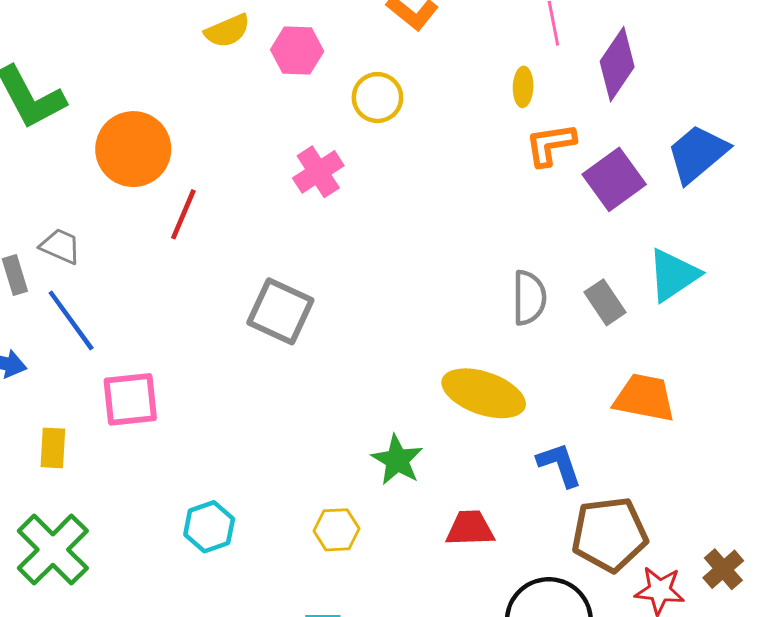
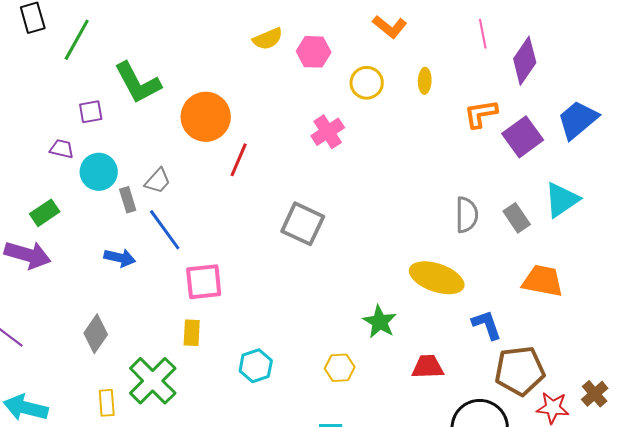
yellow ellipse: (523, 87) -> (425, 81), moved
gray trapezoid: (60, 246) -> (158, 181), turned 108
yellow rectangle: (53, 448) -> (192, 333), moved

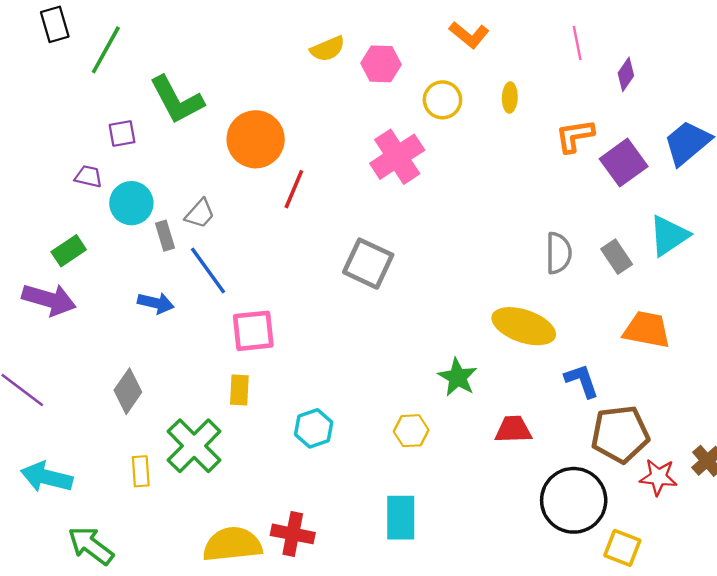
purple diamond: (525, 61) -> (626, 74), size x0.6
pink cross: (328, 132) -> (397, 157), size x1.4

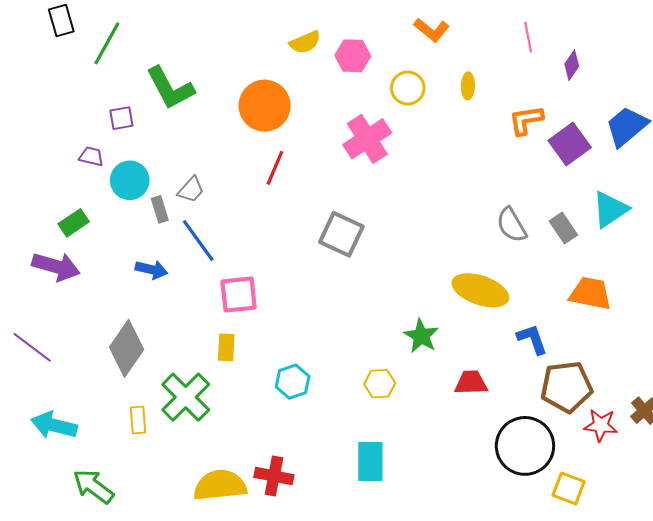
orange circle: (256, 139) -> (265, 106), moved
gray semicircle: (559, 253) -> (511, 225), turned 150
gray diamond: (128, 391) -> (127, 348), size x1.4

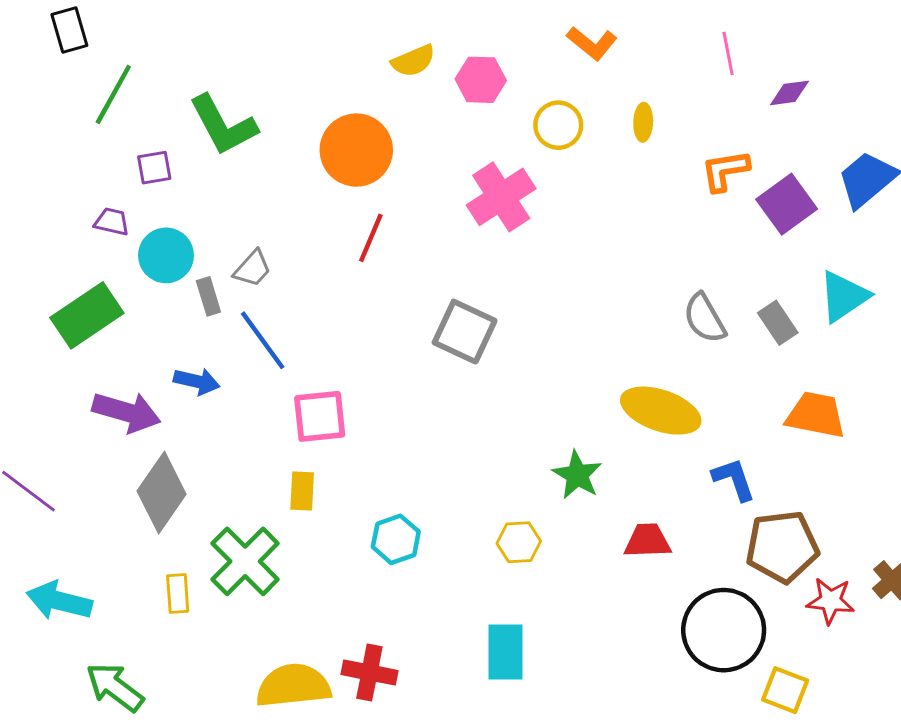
green line: (107, 43) -> (113, 94), moved
purple diamond: (572, 65) -> (789, 93), turned 48
green rectangle: (74, 223) -> (87, 315), size x1.6
purple arrow: (56, 266) -> (126, 412), moved

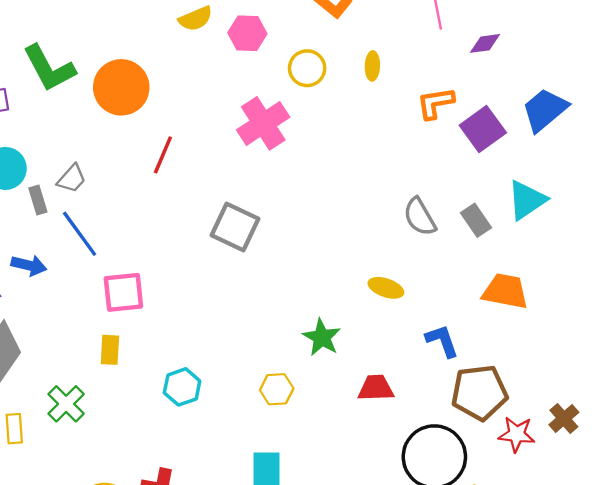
orange circle: (356, 150) -> (121, 87), moved
yellow ellipse: (661, 411) -> (386, 288), size x0.6
green cross: (245, 561) -> (66, 404), size x0.7

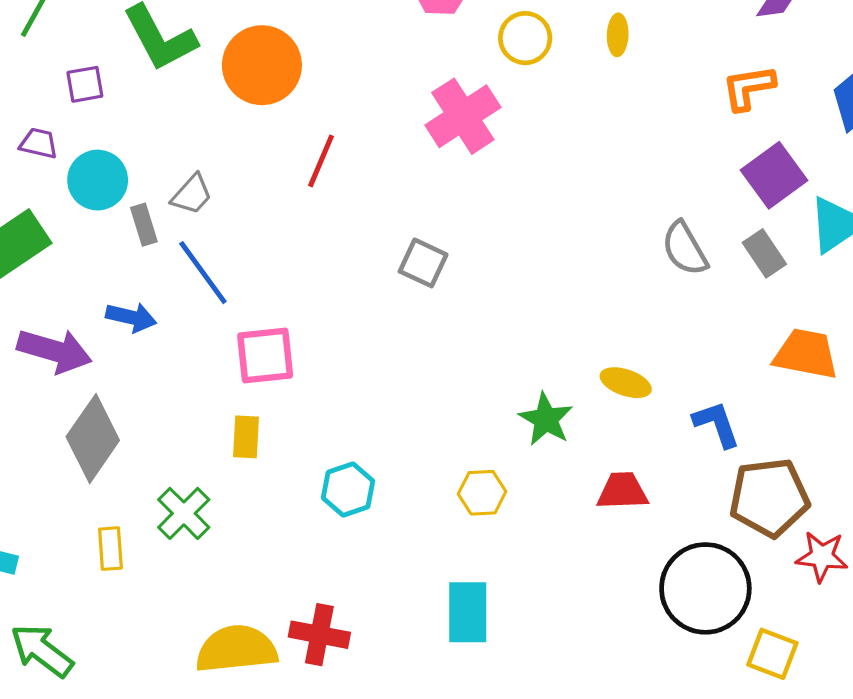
orange L-shape: (435, 103) -> (748, 88), moved
purple square: (483, 129) -> (774, 175), moved
gray square: (235, 227) -> (423, 263), size x0.7
yellow ellipse: (386, 288) -> (626, 383), moved

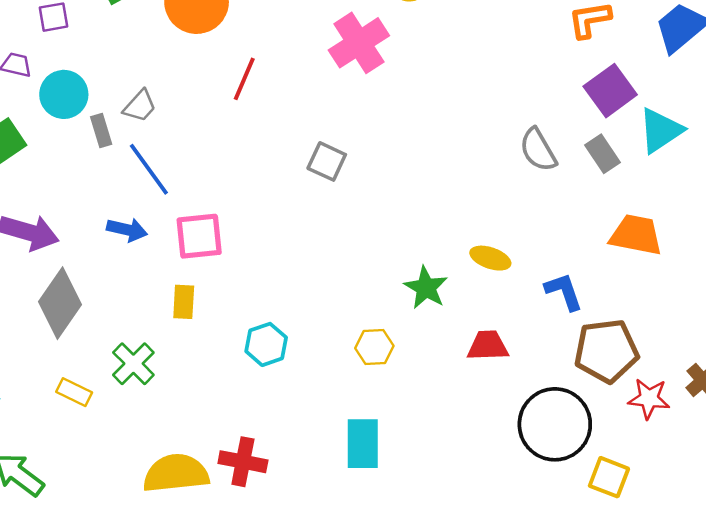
blue arrow: (131, 317) -> (127, 230), moved
yellow rectangle: (110, 549) -> (74, 392), turned -60

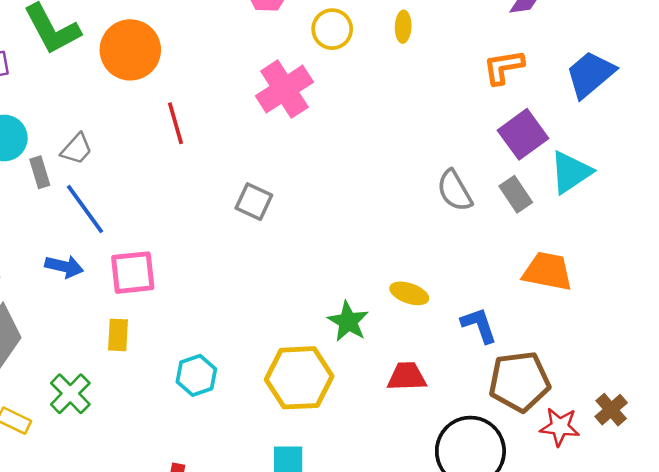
red line: (244, 79) -> (176, 123), turned -39
yellow hexagon: (374, 347) -> (299, 378), size x1.8

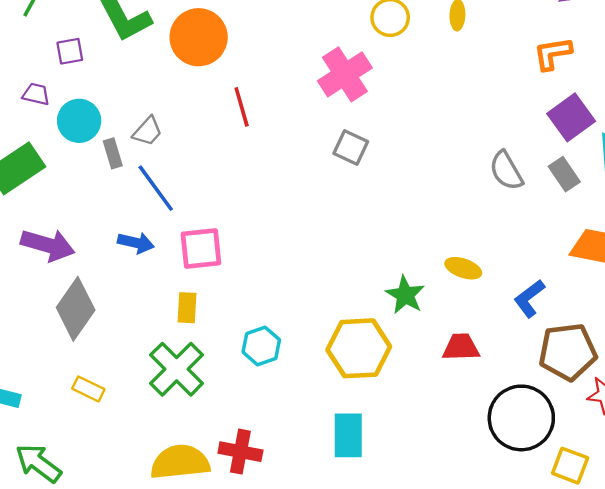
gray square: (254, 202) -> (351, 148), moved
blue L-shape: (479, 325) -> (529, 298), turned -108
green cross: (70, 394) -> (177, 369), moved, size x1.4

